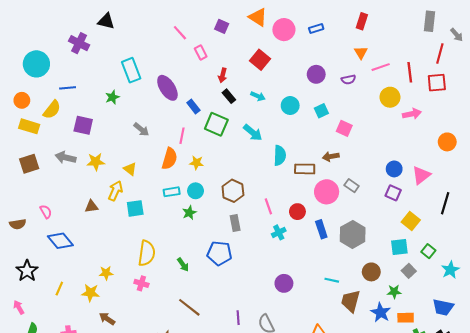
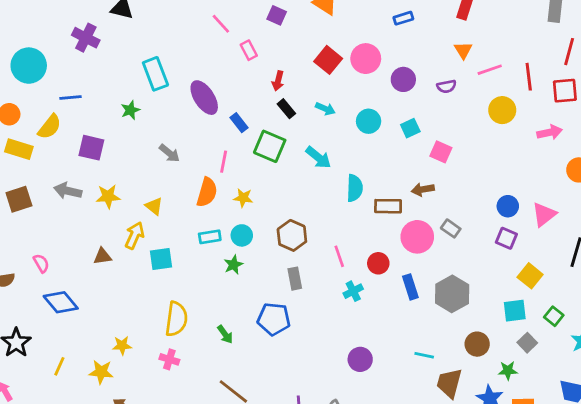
pink circle: (284, 30) -> (366, 59), moved
pink arrow: (412, 114) -> (550, 132), moved

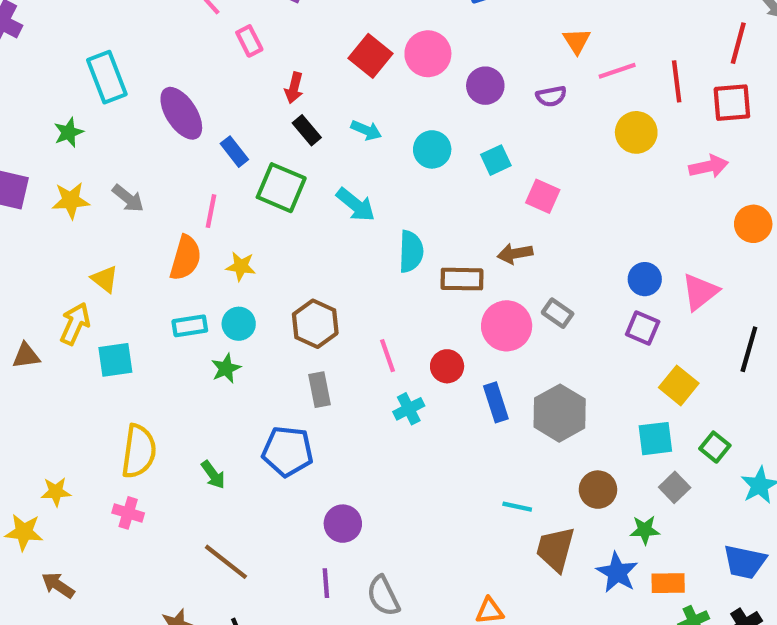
yellow star: (108, 196) -> (71, 200), moved
purple circle: (360, 359) -> (343, 524), moved

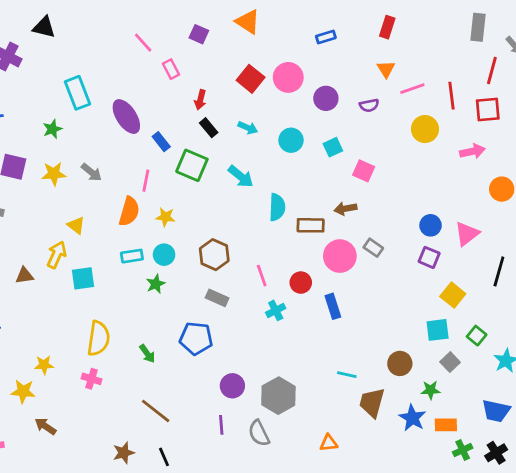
gray rectangle: (319, 390) -> (217, 298), turned -55
gray hexagon: (560, 413) -> (278, 396), moved

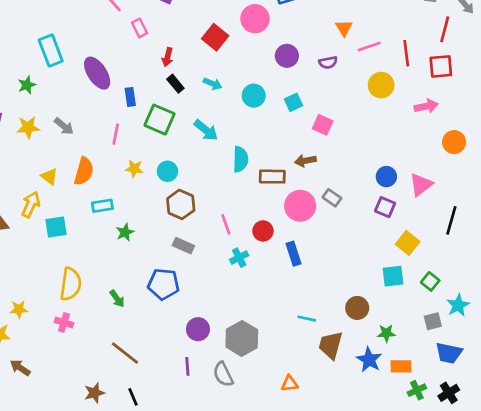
pink circle: (288, 77) -> (255, 19), moved
blue rectangle: (161, 142) -> (130, 97), turned 30
orange semicircle: (129, 211) -> (84, 171), moved
cyan circle: (164, 255) -> (167, 171), moved
gray square: (450, 362) -> (433, 321), moved, turned 30

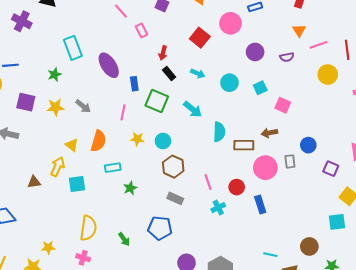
blue circle: (386, 177) -> (308, 145), moved
gray rectangle: (332, 198) -> (290, 161), turned 48

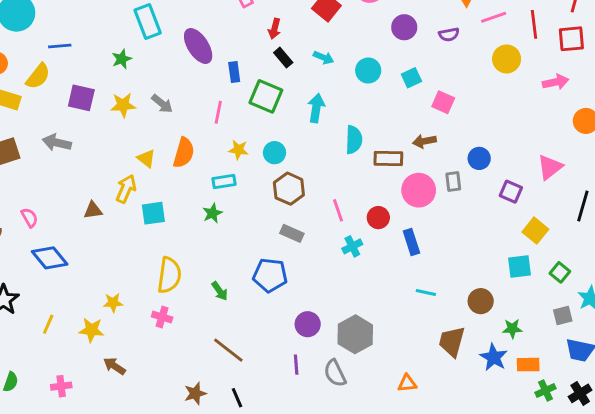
cyan arrow: (193, 109) -> (316, 108), turned -120
cyan rectangle: (113, 168) -> (224, 181), moved
green star: (130, 188) -> (213, 213), moved
cyan line: (270, 255) -> (426, 292), moved

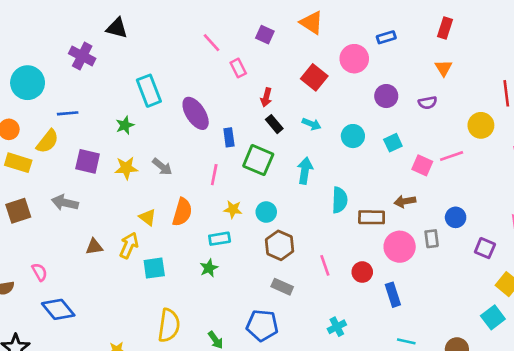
pink line: (494, 17) -> (452, 156), moved
brown triangle: (93, 210) -> (94, 247), moved
cyan cross: (352, 246) -> (337, 327), moved
cyan square: (520, 267) -> (493, 317), turned -30

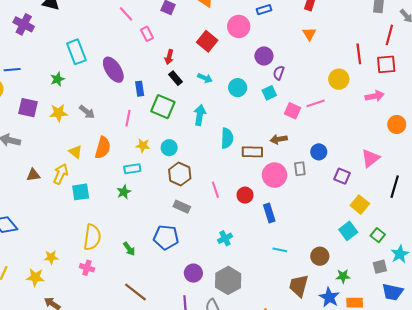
purple semicircle: (428, 103) -> (279, 73), moved, turned 120

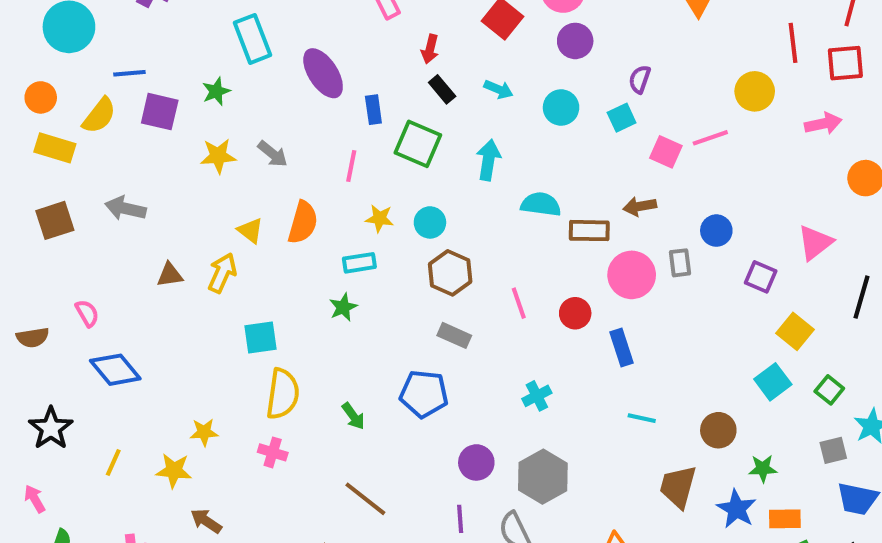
purple circle: (264, 56) -> (575, 41), moved
purple square: (28, 108) -> (160, 112), moved
cyan semicircle: (227, 138) -> (541, 204), turned -84
cyan square: (81, 192) -> (261, 337), moved

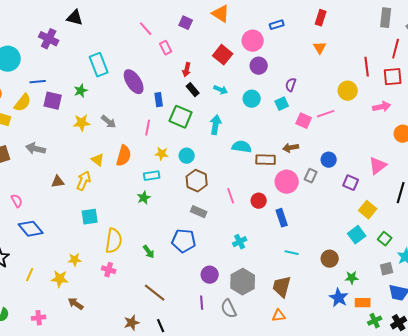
gray rectangle: (680, 263) -> (311, 176), turned 32
cyan square: (261, 337) -> (90, 217), moved
brown trapezoid: (678, 487) -> (282, 287), moved

